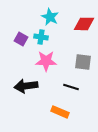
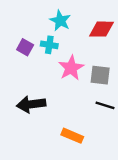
pink star: (46, 61) -> (71, 68), moved, turned -30
black line: (71, 87) -> (105, 105), moved

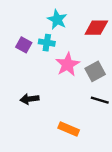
gray square: (100, 75) -> (95, 71), turned -36
black arrow: (31, 104) -> (30, 99), size x0.7

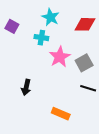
purple square: (24, 45) -> (12, 26), moved
black arrow: (30, 99) -> (26, 87), turned -70

